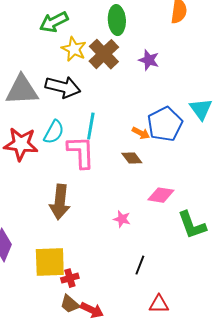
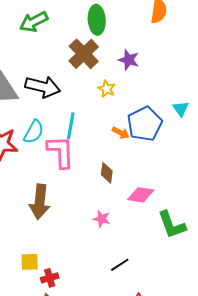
yellow star: (74, 49) -> (107, 89), moved, size x0.7
cyan triangle: (201, 109) -> (181, 109), size x0.7
brown diamond: (132, 158) -> (107, 173), moved, turned 45
yellow square: (50, 262) -> (30, 262), size x0.6
black line: (140, 265) -> (120, 265), turned 36

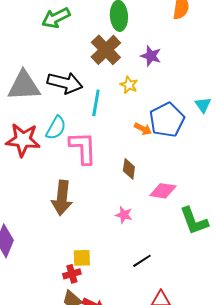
cyan line: (71, 126) -> (96, 103), moved
yellow square: (30, 262) -> (82, 258), moved

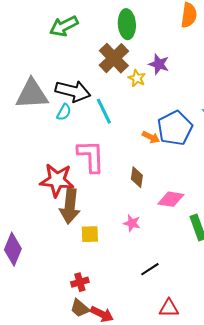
yellow star: (129, 85) -> (137, 78), moved
cyan line: (96, 103) -> (104, 111), turned -36
cyan semicircle: (56, 128) -> (64, 112), moved, size x0.7
red star: (23, 140) -> (57, 180), moved
yellow square: (82, 258) -> (90, 234), moved

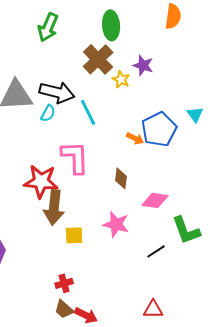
green arrow: (64, 26) -> (48, 27), turned -40
pink star: (132, 223) -> (116, 224), size x1.5
black line: (150, 269) -> (156, 251), moved

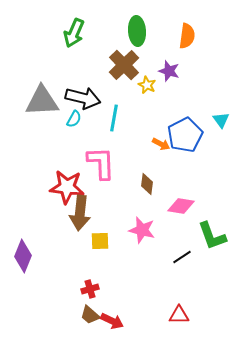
orange semicircle: (173, 16) -> (187, 36), moved
cyan line: (88, 112) -> (114, 118), turned 36

